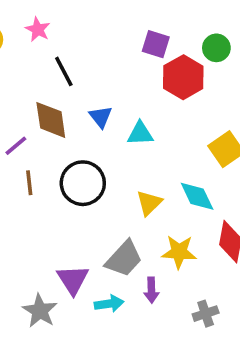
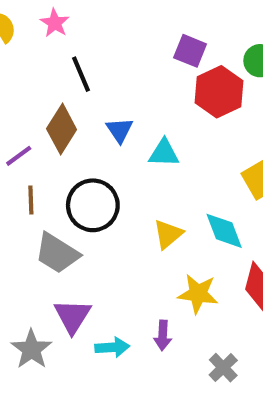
brown diamond: (51, 120) -> (62, 129), turned 36
gray trapezoid: (124, 259) -> (57, 253), moved, turned 75
gray cross: (206, 314) -> (223, 368), turned -30

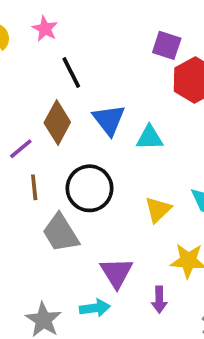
blue triangle: (120, 130) -> (109, 120), size x1.4
gray trapezoid: (57, 253) -> (61, 233), turned 30
purple triangle: (72, 316) -> (116, 273), moved
cyan arrow: (112, 347) -> (95, 308), moved

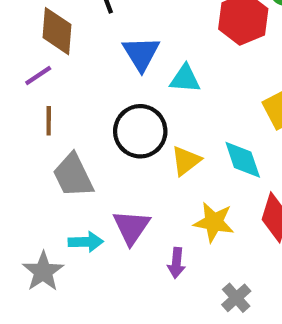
brown diamond: (57, 122) -> (57, 31), moved, turned -30
black circle: (89, 188) -> (140, 131), moved
cyan arrow: (95, 308) -> (86, 242), moved

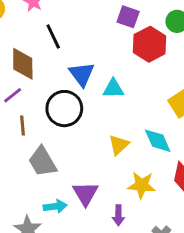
black circle: (140, 131) -> (64, 109), moved

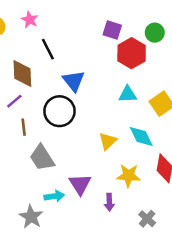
cyan triangle: (113, 89) -> (128, 94), moved

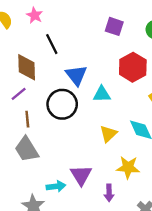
red hexagon: (132, 53) -> (133, 67), moved
cyan triangle: (128, 94) -> (102, 94), moved
gray trapezoid: (42, 158) -> (27, 149), moved

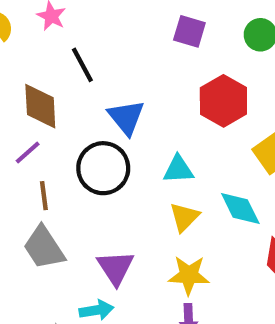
cyan triangle: (102, 94) -> (178, 169), moved
yellow star: (128, 167) -> (189, 275), moved
purple triangle: (81, 175) -> (116, 268), moved

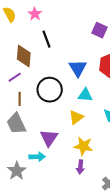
blue triangle: (126, 117) -> (78, 68), moved
yellow triangle: (184, 217) -> (76, 117), moved

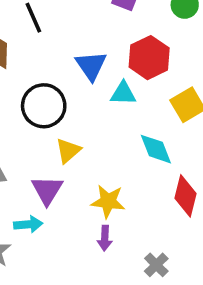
cyan triangle: (85, 95) -> (123, 93), moved
yellow triangle: (76, 117) -> (68, 151), moved

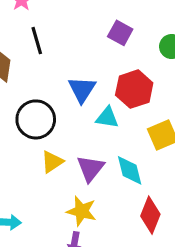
purple triangle: (47, 190) -> (90, 168), moved

